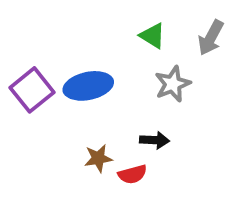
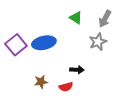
gray star: (173, 84) -> (98, 42), moved
brown star: (98, 158) -> (41, 82), moved

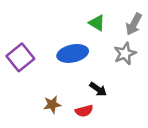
blue ellipse: (44, 43) -> (73, 53), moved
black arrow: (77, 70) -> (98, 89), turned 32

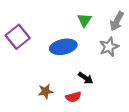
green triangle: (97, 23) -> (84, 20), turned 32
purple square: (20, 57) -> (18, 37), moved

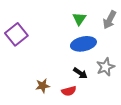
blue ellipse: (63, 47) -> (83, 44), moved
gray star: (109, 47) -> (105, 67), moved

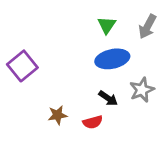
purple square: (16, 34) -> (22, 66), moved

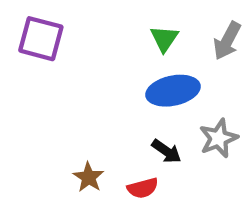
purple square: (22, 66) -> (41, 39), moved, turned -36
brown star: (58, 115) -> (89, 177), turned -30

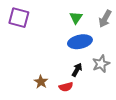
black arrow: (167, 151) -> (77, 70), turned -96

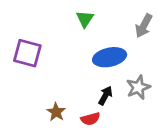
purple square: (19, 18) -> (27, 53), moved
green triangle: (76, 18) -> (85, 19), moved

